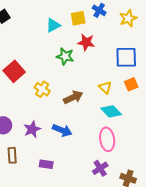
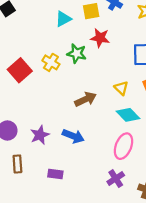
yellow cross: (42, 89) -> (51, 62), moved
pink ellipse: (107, 139) -> (124, 146), turned 30

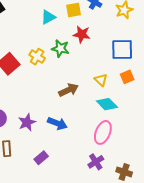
purple rectangle: (55, 174) -> (41, 158), turned -48

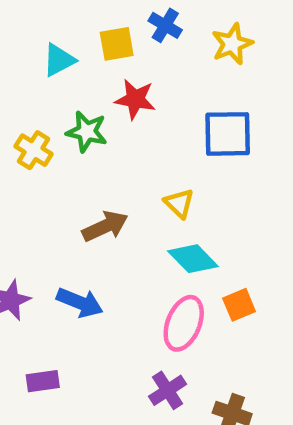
orange square: (127, 77) -> (239, 305), moved
purple rectangle: (41, 158) -> (43, 381), turned 32

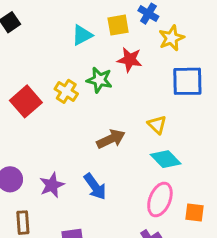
yellow star: (232, 44) -> (171, 38), moved
blue arrow: (80, 303) -> (95, 187), turned 32
orange square: (239, 305) -> (195, 212), moved, turned 30

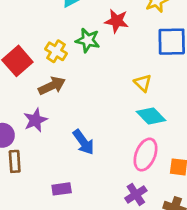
brown arrow: (111, 139) -> (52, 86), moved
purple star: (52, 185) -> (35, 120), moved
brown rectangle: (23, 223) -> (15, 161), moved

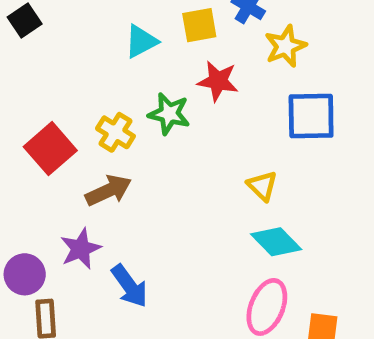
blue arrow: (84, 142) -> (129, 286), moved

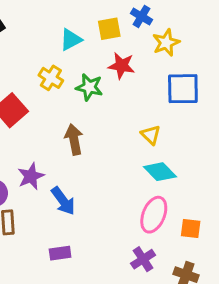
yellow cross: (115, 132) -> (51, 78), moved
brown arrow: (108, 191) -> (74, 139), moved, turned -76

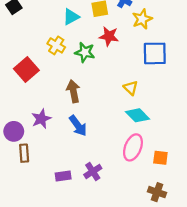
blue arrow: (63, 201) -> (78, 126), moved
purple cross: (143, 259) -> (93, 171), moved

